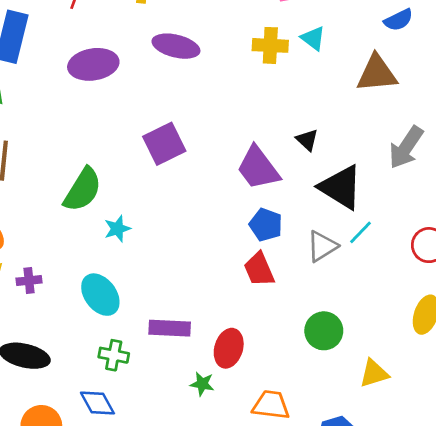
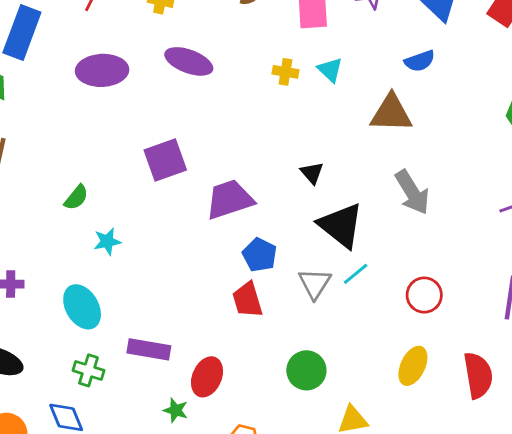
yellow cross: (270, 45) -> (285, 72), size x0.7
gray arrow: (406, 147) -> (412, 192), turned -72
purple trapezoid: (258, 168) -> (230, 199), moved, turned 102
green semicircle: (83, 190) -> (76, 197), size x0.6
gray triangle: (322, 246) -> (315, 284), turned -32

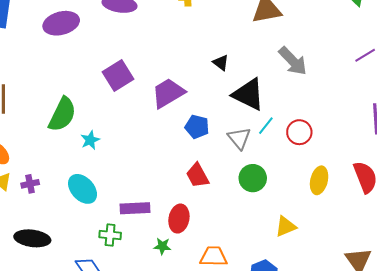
green semicircle: (76, 197) -> (62, 114), size x1.8
red circle: (424, 295) -> (299, 132), moved
red trapezoid: (247, 300) -> (198, 175), moved
green cross: (88, 370) -> (110, 235), moved
green circle: (306, 370) -> (253, 178), moved

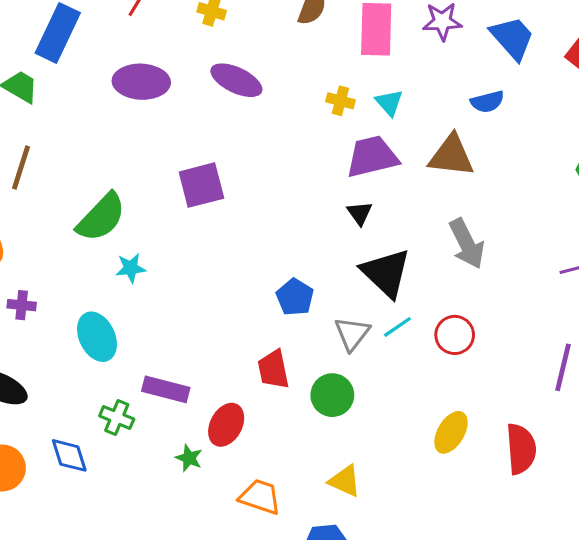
purple trapezoid: (168, 93) -> (372, 157), moved
red circle: (299, 132) -> (455, 335), moved
green circle: (253, 178) -> (332, 395), moved
yellow triangle: (286, 226) -> (345, 481), moved, turned 30

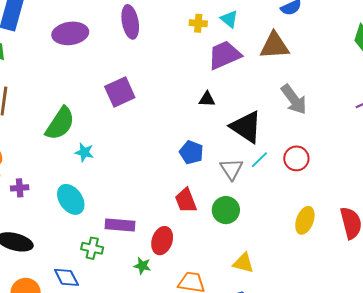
purple ellipse: (236, 80) -> (130, 22), turned 64
black triangle: (360, 213) -> (207, 99), moved, turned -42
cyan star: (131, 268) -> (84, 152), turned 30

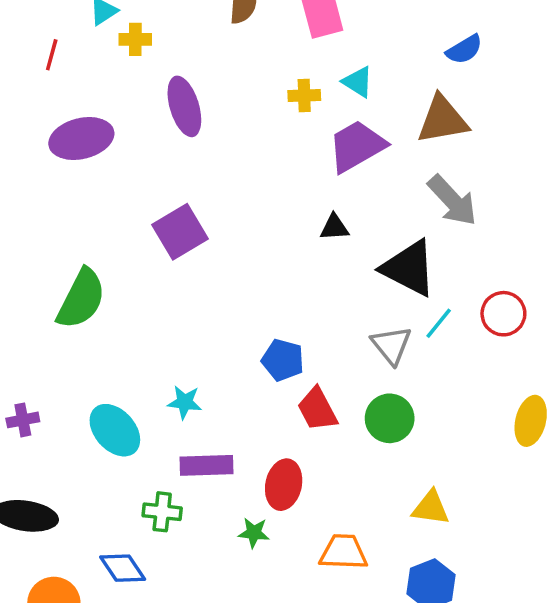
gray arrow: (294, 99) -> (452, 201), moved
cyan star: (84, 152) -> (185, 402), moved
blue pentagon: (191, 152) -> (283, 360), moved

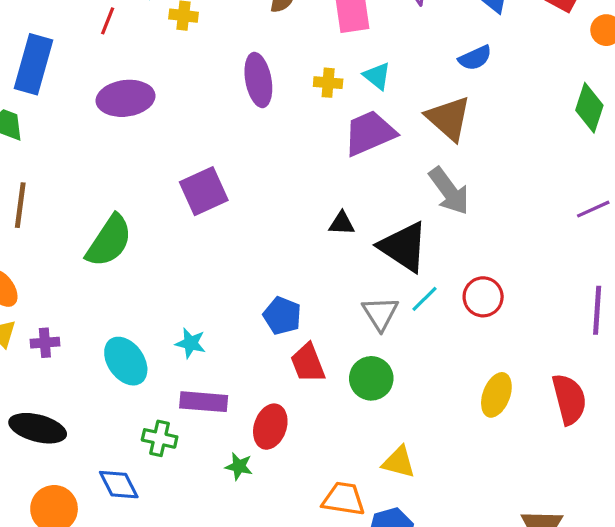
purple ellipse: (184, 106) -> (258, 80), moved
brown triangle: (443, 120) -> (449, 118), turned 45
black triangle: (334, 227) -> (342, 223), moved
orange trapezoid: (343, 552) -> (344, 499), moved

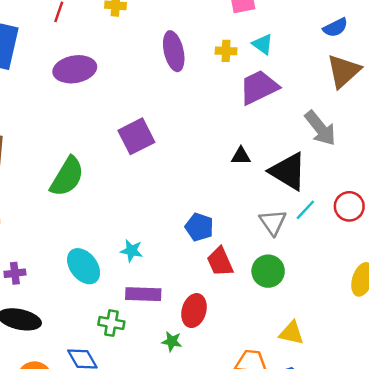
brown triangle: (449, 118) -> (344, 71), moved, turned 39
purple cross: (45, 343) -> (15, 273), moved

